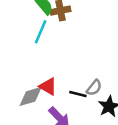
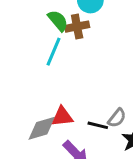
red triangle: (48, 86) -> (62, 116), turned -36

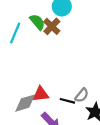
brown cross: (77, 27) -> (52, 26), turned -35
cyan line: (53, 52) -> (15, 33), moved

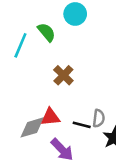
brown cross: (52, 26) -> (63, 75), moved
gray semicircle: (82, 95) -> (99, 118), turned -32

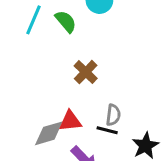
cyan line: (20, 45) -> (34, 20), moved
gray semicircle: (99, 118) -> (113, 115), moved

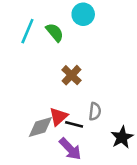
red triangle: (70, 121) -> (59, 117), turned -36
black line: (107, 130) -> (74, 124), moved

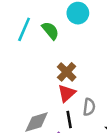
red triangle: (59, 117) -> (67, 93), moved
black line: (74, 124) -> (69, 119), turned 66

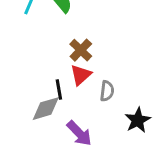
black line: (69, 119) -> (59, 90), moved

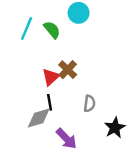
red triangle: (81, 75) -> (51, 77), moved

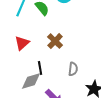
red triangle: (51, 77) -> (22, 43), moved

